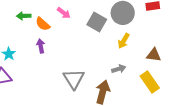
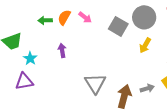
orange semicircle: (43, 24) -> (64, 17), moved, turned 77
gray arrow: (119, 69) -> (147, 88), moved

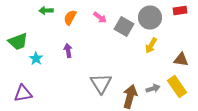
pink arrow: (85, 17) -> (100, 18), moved
green arrow: (45, 20) -> (46, 10), moved
purple triangle: (24, 81) -> (23, 94), moved

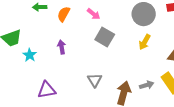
gray square: (124, 26) -> (105, 37), moved
gray triangle: (101, 84) -> (95, 80), size x0.7
purple triangle: (23, 94) -> (47, 90), moved

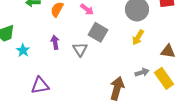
gray triangle: (95, 80) -> (80, 49), moved
gray arrow: (147, 85) -> (142, 72), moved

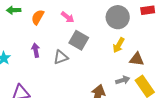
gray triangle: (80, 49) -> (61, 57), turned 42
brown triangle: (168, 51) -> (137, 59), moved

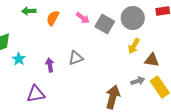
gray square: (79, 40) -> (105, 24), moved
purple arrow: (36, 50) -> (50, 65), moved

